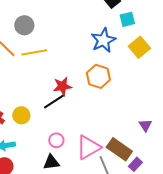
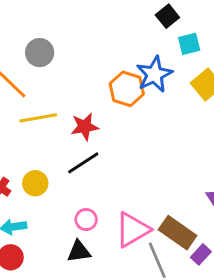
yellow line: (34, 52) -> (38, 118), moved
orange hexagon: (98, 76) -> (127, 89), moved
red star: (62, 86) -> (85, 127), moved

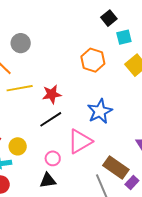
blue star: (154, 74) -> (100, 111), moved
orange hexagon: (127, 89) -> (93, 60), moved
yellow circle: (35, 183) -> (18, 146), moved
pink triangle: (133, 230) -> (80, 141), moved

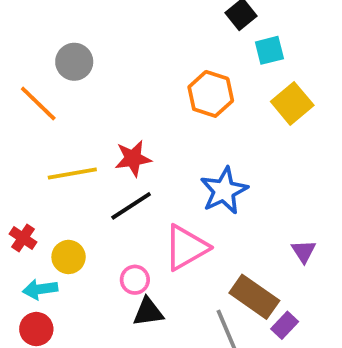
yellow line: (20, 88) -> (72, 174), moved
black triangle: (48, 180) -> (148, 312), moved

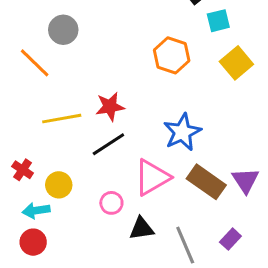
purple triangle: (304, 251) -> (245, 180), size x1.4
brown rectangle: (254, 297) -> (206, 182), moved
black triangle: (148, 312) -> (142, 229), moved

